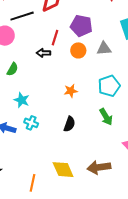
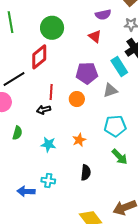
purple pentagon: (81, 26) -> (87, 73), moved
gray triangle: (104, 49) -> (110, 90), moved
cyan pentagon: (109, 86) -> (115, 126), turned 30
cyan star: (22, 100) -> (48, 144), moved

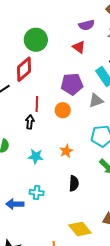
black arrow: (44, 110) -> (30, 122), turned 112

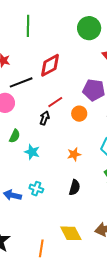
green circle: (36, 40) -> (89, 28), moved
red line: (37, 104) -> (55, 102), turned 42
cyan star: (36, 156) -> (32, 152), moved

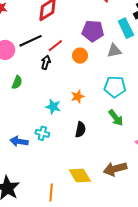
black line: (21, 82) -> (30, 41), moved
cyan star: (32, 152) -> (53, 107), moved

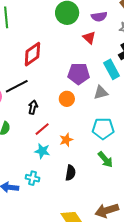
red line: (55, 46) -> (42, 129), moved

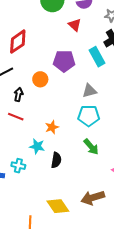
gray triangle: (101, 93) -> (89, 91), moved
orange circle: (67, 99) -> (40, 79), moved
red line: (42, 129) -> (16, 117), moved, turned 63
cyan star: (42, 151) -> (37, 146), moved

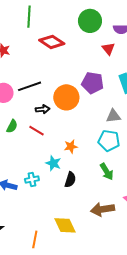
red diamond: (18, 42) -> (52, 42), moved, turned 60
orange circle: (40, 79) -> (66, 97), size x1.6
black arrow: (18, 95) -> (43, 109), turned 64
cyan cross: (18, 166) -> (32, 180), turned -32
brown arrow: (93, 198) -> (103, 209), moved

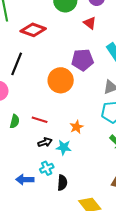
black line: (30, 86) -> (17, 64), moved, turned -35
black arrow: (43, 109) -> (45, 142), moved
black semicircle: (70, 180) -> (62, 183), moved

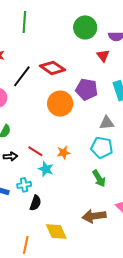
red diamond: (33, 30) -> (53, 68), moved
red line: (40, 120) -> (35, 151), moved
black arrow: (45, 142) -> (10, 156), moved

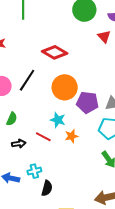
black line: (22, 76) -> (27, 80), moved
purple pentagon: (87, 89) -> (87, 102), moved
cyan star: (46, 169) -> (58, 120), moved

